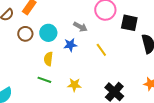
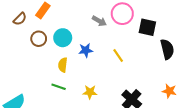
gray arrow: (80, 27) -> (99, 21), moved

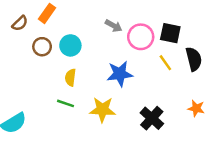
pink circle: (122, 14) -> (141, 37), moved
blue star: (86, 50) -> (120, 74), moved, size x1.5
yellow line: (118, 55) -> (165, 63), moved
yellow star: (90, 92) -> (102, 110), size x1.5

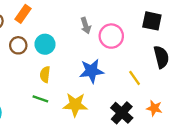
gray arrow: (114, 26) -> (86, 26), turned 42
black square: (170, 33) -> (152, 21), moved
yellow line: (165, 63) -> (135, 78), moved
orange star: (196, 108) -> (154, 108), moved

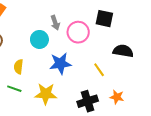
black square: (152, 21) -> (104, 19), moved
cyan circle: (45, 44) -> (39, 39), moved
black semicircle: (161, 57) -> (123, 51), turned -66
black cross: (122, 113) -> (88, 101), turned 30

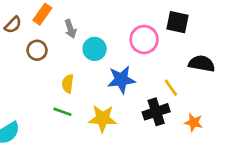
gray arrow: (55, 23) -> (70, 29), moved
black cross: (88, 101) -> (156, 112), moved

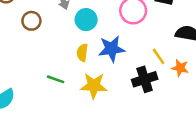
yellow semicircle: (68, 84) -> (82, 53), moved
orange star: (194, 122) -> (180, 68), moved

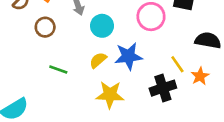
yellow semicircle: (82, 53) -> (98, 60), turned 42
orange star: (180, 68) -> (200, 76), turned 30
green line: (56, 79) -> (58, 69), moved

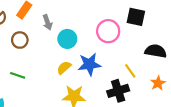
green line: (58, 69) -> (18, 75), moved
orange star: (200, 76) -> (158, 83), moved

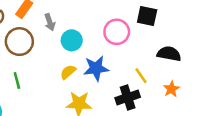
brown circle: (20, 40) -> (19, 42), size x1.5
green line: (18, 75) -> (17, 80), turned 56

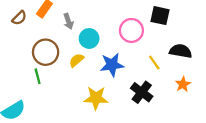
brown circle: (19, 42) -> (46, 52), moved
yellow semicircle: (68, 72) -> (76, 60), moved
yellow line: (141, 76) -> (154, 63), moved
black cross: (128, 98) -> (142, 92), turned -35

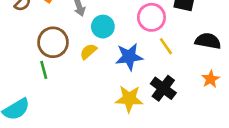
yellow line: (154, 63) -> (166, 46), moved
yellow star: (96, 98) -> (129, 99), moved

